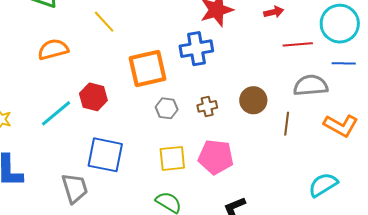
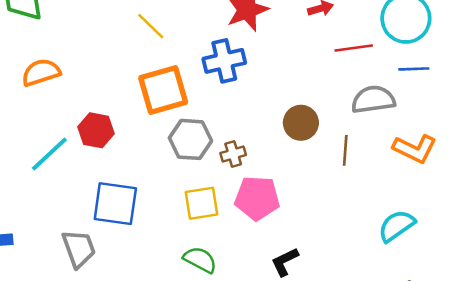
yellow line: (104, 22) -> (151, 26), moved
brown cross: (207, 106) -> (233, 154), moved
gray hexagon: (167, 108) -> (190, 139), size x1.5

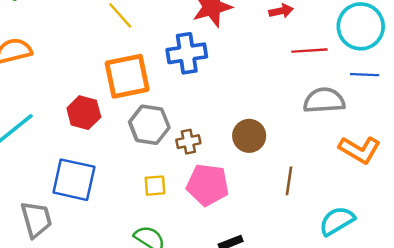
brown circle: (301, 123) -> (249, 136), moved
red hexagon: (96, 130) -> (84, 113), moved
brown line: (345, 150) -> (289, 181), moved
yellow square: (201, 203) -> (155, 186), size x0.7

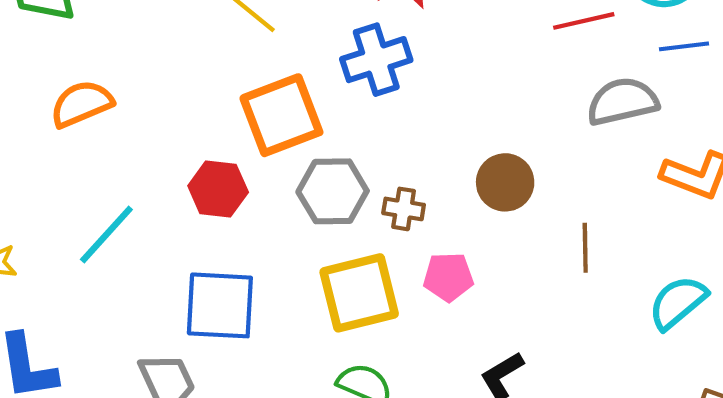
brown cross: (188, 142) -> (404, 209), turned 30
pink pentagon: (208, 185) -> (448, 277), size x0.7
yellow square: (155, 186) -> (359, 293), size x2.0

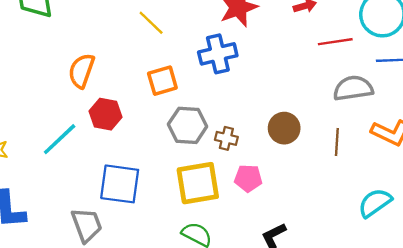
orange semicircle: (82, 104) -> (82, 71), moved, turned -52
orange square: (281, 115) -> (162, 81), size x0.7
red hexagon: (218, 189) -> (106, 114), moved
brown line: (585, 248) -> (337, 142), moved

